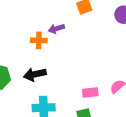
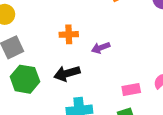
purple arrow: (56, 29) -> (101, 48), moved

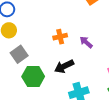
purple arrow: (101, 48) -> (86, 42), turned 72

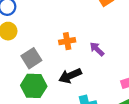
gray square: (19, 54) -> (31, 58), moved

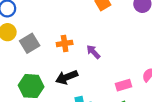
gray square: (31, 58) -> (30, 43), moved

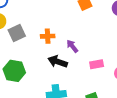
black arrow: (67, 77) -> (58, 62), moved, turned 36
pink rectangle: (123, 85) -> (97, 64), moved

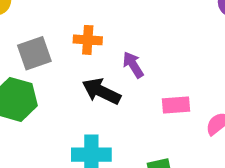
gray square: (17, 33) -> (34, 53), moved

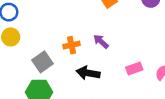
purple arrow: (133, 65) -> (101, 41), moved

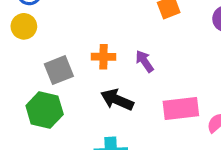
pink rectangle: (134, 68) -> (181, 108), size x1.5

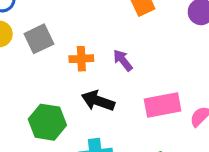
gray square: (59, 70) -> (39, 39), moved
green hexagon: (45, 110) -> (47, 122), moved

